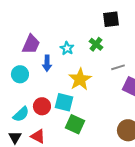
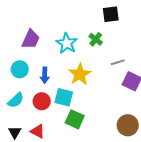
cyan star: (67, 48) -> (67, 43), size x1.5
blue arrow: (47, 63) -> (45, 75), moved
cyan semicircle: (21, 114) -> (16, 100), moved

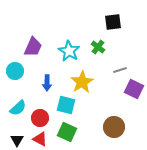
cyan circle: (20, 69) -> (15, 71), moved
red circle: (42, 101) -> (40, 118), moved
green square: (75, 119) -> (67, 132), moved
brown circle: (128, 125) -> (114, 127), moved

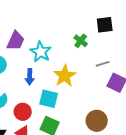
black square: (113, 22) -> (105, 25), moved
cyan star: (69, 51) -> (41, 52), moved

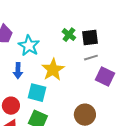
black square: (105, 25) -> (90, 38), moved

